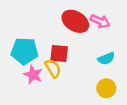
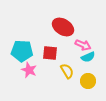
pink arrow: (100, 21) -> (83, 45), moved
yellow semicircle: (53, 68) -> (67, 71), moved

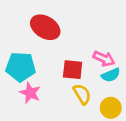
red ellipse: (63, 27) -> (45, 27), moved
red square: (50, 53) -> (73, 70), moved

